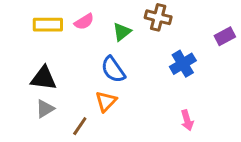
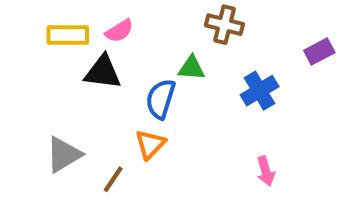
green triangle: (122, 32) -> (191, 68), moved, turned 42
blue semicircle: (113, 70) -> (161, 99), turned 52
black triangle: (44, 78) -> (103, 72), moved
gray triangle: (45, 109) -> (64, 155), size x1.4

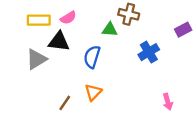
green triangle: (191, 68) -> (110, 30), moved
orange triangle: (150, 144) -> (93, 92), moved
gray triangle: (64, 155) -> (36, 59), moved
pink arrow: (266, 171) -> (168, 102), moved

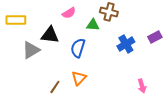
pink semicircle: (68, 18) -> (69, 13), moved
yellow rectangle: (39, 20) -> (16, 20), moved
purple rectangle: (183, 30) -> (155, 37), moved

